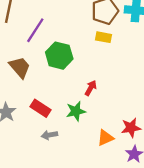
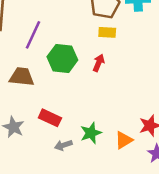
brown trapezoid: (20, 67) -> (22, 77), turned -35
red arrow: (91, 88) -> (99, 63), moved
green star: (76, 111) -> (91, 133), moved

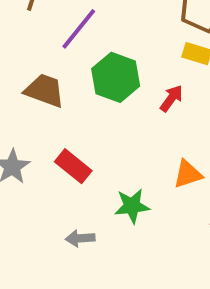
orange triangle: (124, 140) -> (188, 174), moved
gray arrow: (63, 145) -> (80, 238), moved

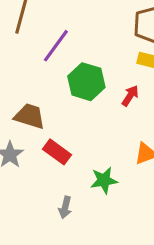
brown trapezoid: (45, 90) -> (30, 116), moved
gray arrow: (80, 238) -> (65, 207), turned -70

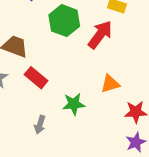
red arrow: (130, 96) -> (100, 35), size x1.6

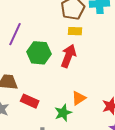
orange triangle: (110, 84) -> (79, 98), moved

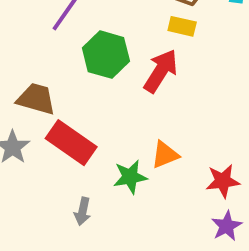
red rectangle: (30, 101) -> (71, 143), size x1.4

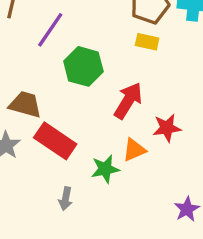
red arrow: (161, 71) -> (128, 101), moved
red star: (223, 181) -> (167, 128), moved

